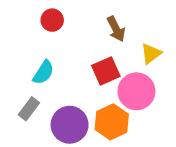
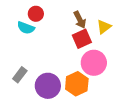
yellow triangle: (151, 54) -> (104, 27), moved
red square: (106, 71) -> (82, 39), moved
cyan semicircle: (43, 72) -> (26, 28), moved, turned 78

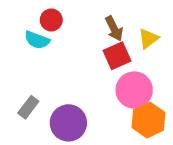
orange hexagon: (77, 84) -> (148, 120), moved

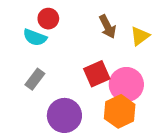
red square: (117, 56) -> (97, 74), moved
gray rectangle: (28, 107) -> (35, 79), moved
orange hexagon: (148, 120) -> (120, 111), moved

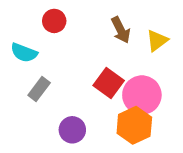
cyan semicircle: (35, 37) -> (24, 53), moved
red square: (97, 74) -> (109, 83), turned -30
purple circle: (64, 115) -> (72, 130), size x0.7

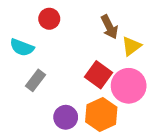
yellow triangle: (157, 41) -> (131, 46), moved
orange hexagon: (134, 125) -> (101, 115), moved

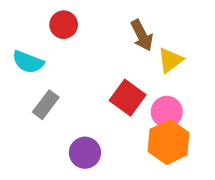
pink circle: (129, 86) -> (167, 112), size x0.7
orange hexagon: (101, 115) -> (169, 142), moved

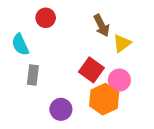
cyan semicircle: (28, 62) -> (20, 44), turned 45
gray rectangle: (46, 105) -> (33, 75), turned -30
orange hexagon: (169, 142) -> (104, 99), moved

